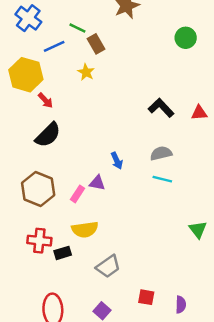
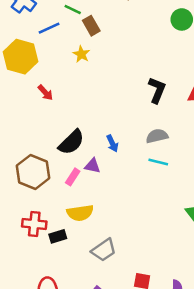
red arrow: (45, 100) -> (45, 93), moved
black L-shape: (161, 108) -> (157, 90), turned 65
black semicircle: (48, 135) -> (71, 142), moved

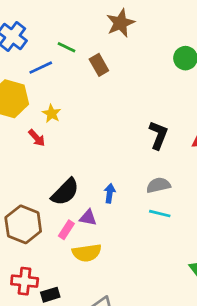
brown rectangle: (91, 26) -> (99, 65), moved
yellow star: (81, 54) -> (52, 114), moved
blue arrow: (112, 143) -> (110, 193), turned -147
yellow semicircle: (80, 213) -> (87, 253), moved

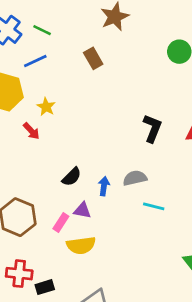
green line: (66, 47) -> (42, 30), moved
gray semicircle: (158, 185) -> (135, 178), moved
black semicircle: (65, 192) -> (72, 177), moved, size x0.7

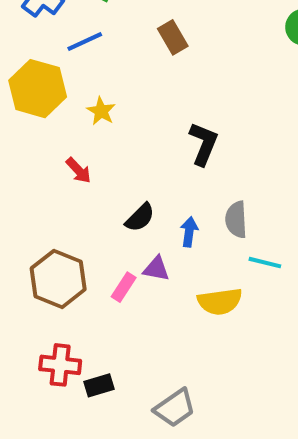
black L-shape: (152, 128) -> (203, 144), moved
red arrow: (31, 131) -> (79, 170), moved
gray semicircle: (135, 178) -> (236, 220), turned -80
yellow semicircle: (81, 245) -> (220, 301), moved

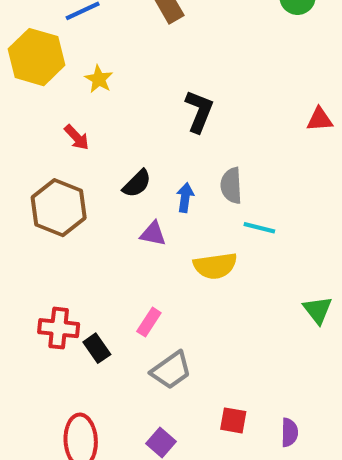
brown hexagon: (58, 279) -> (59, 208), moved
pink rectangle: (124, 287) -> (149, 322), moved
black rectangle: (99, 385) -> (97, 348), turned 72

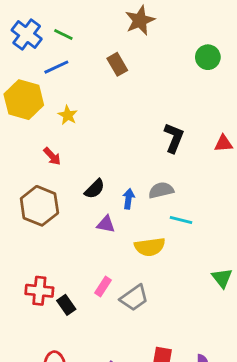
black L-shape: (199, 111) -> (174, 138), moved
gray semicircle: (231, 186) -> (161, 190), turned 80
gray trapezoid: (171, 370) -> (134, 298), moved

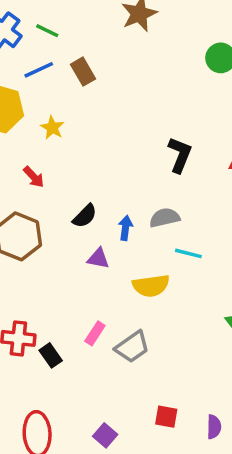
brown rectangle: (117, 64) -> (83, 72), moved

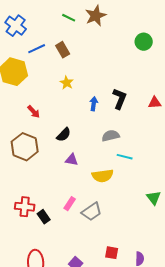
green line: (47, 31) -> (69, 18), moved
yellow star: (52, 128) -> (67, 83), moved
blue arrow: (125, 228) -> (94, 104), moved

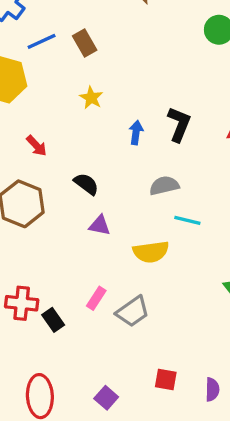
black semicircle: (64, 135) -> (86, 184), turned -98

